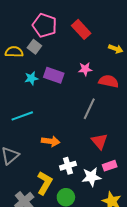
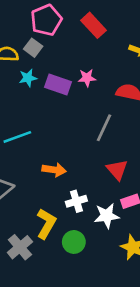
pink pentagon: (45, 25) -> (46, 20), turned 30
pink star: (85, 69) -> (87, 78), moved
cyan star: (31, 78) -> (28, 78), moved

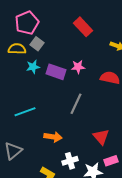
pink pentagon: (46, 20) -> (27, 23), moved
gray line: (104, 128) -> (76, 104), moved

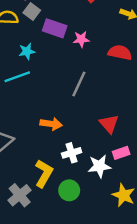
cyan star: (33, 67) -> (27, 51), moved
purple rectangle: (56, 72) -> (55, 28), moved
cyan line: (25, 112) -> (17, 77), moved

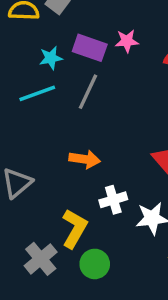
purple rectangle: (55, 28) -> (90, 48), moved
gray line: (79, 84) -> (88, 92), moved
green circle: (69, 190) -> (95, 264), moved

